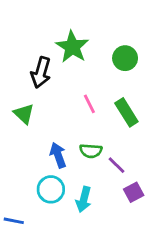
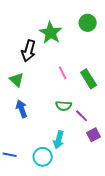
green circle: (125, 58) -> (88, 23), moved
blue arrow: (58, 155) -> (22, 109), moved
cyan circle: (51, 189) -> (43, 157), moved

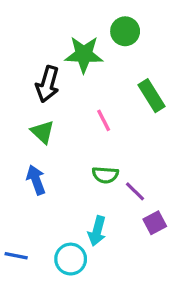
green circle: (88, 23) -> (125, 31), moved
green star: (51, 33) -> (84, 54), turned -30
green rectangle: (89, 79) -> (152, 96), moved
green triangle: (17, 80) -> (43, 132), moved

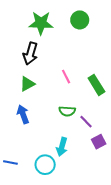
green star: (84, 54) -> (41, 23), moved
green rectangle: (152, 96) -> (96, 85), moved
green triangle: (43, 132) -> (27, 84), turned 49

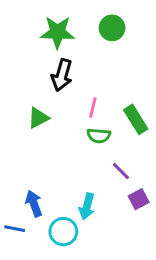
black arrow: (30, 53) -> (62, 75), moved
pink line: (66, 77) -> (93, 108), turned 40
green semicircle: (67, 111) -> (99, 136), moved
blue arrow: (23, 114) -> (34, 203), moved

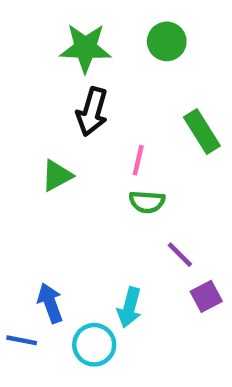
green rectangle: (136, 119) -> (202, 132), moved

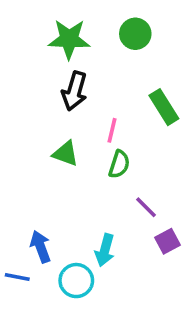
green triangle: (57, 175) -> (66, 154), moved, turned 48
green semicircle: (147, 202) -> (119, 164), turned -76

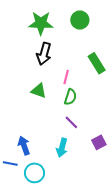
purple line: (146, 207) -> (71, 122), moved
cyan circle: (76, 281) -> (34, 173), moved

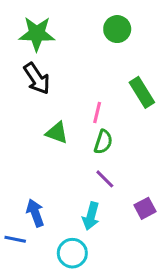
green star: (41, 23) -> (37, 34), moved
black arrow: (44, 54) -> (37, 79), moved, turned -50
cyan circle: (34, 173) -> (72, 253), moved

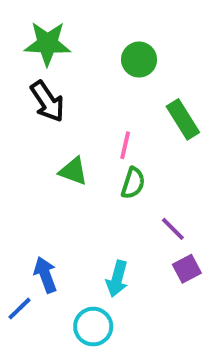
green circle: (117, 29) -> (139, 60), moved
purple line: (105, 179) -> (173, 229), moved
blue line: (15, 239) -> (19, 309), turned -55

